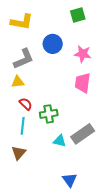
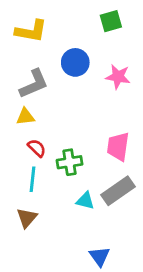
pink trapezoid: (83, 83) -> (118, 147), moved

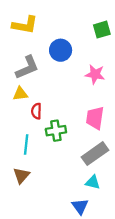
green square: (111, 21) -> (102, 30), moved
pink star: (118, 77) -> (95, 74), moved
red semicircle: (37, 148) -> (36, 111), moved, turned -133
cyan triangle: (85, 201) -> (93, 182), moved

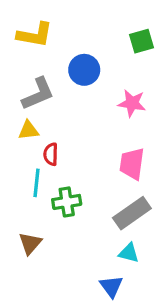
green cross: (56, 131) -> (67, 202), moved
cyan line: (26, 144) -> (36, 183), moved

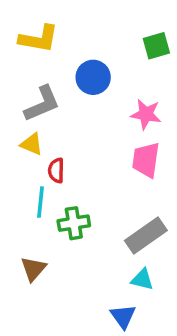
yellow triangle: (28, 130) -> (32, 144), turned 30
pink trapezoid: (132, 164) -> (146, 160), moved

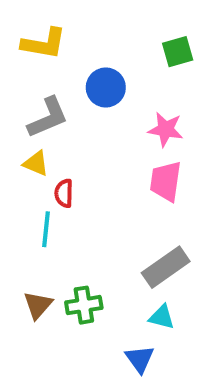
green cross: (74, 223) -> (84, 305), moved

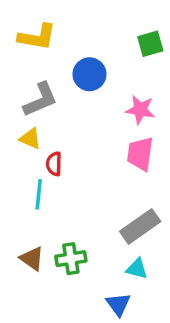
brown triangle: (38, 305) -> (32, 259), turned -36

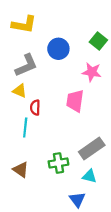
green square: (150, 44) -> (98, 41), moved, turned -35
pink trapezoid: (140, 154) -> (75, 101), moved
green cross: (71, 259) -> (58, 163), moved

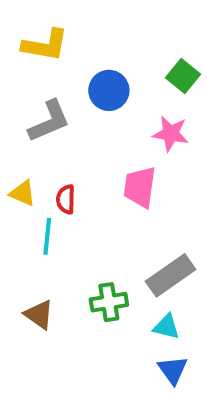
yellow triangle: (20, 91) -> (23, 193), moved
blue triangle: (77, 200) -> (173, 370), moved

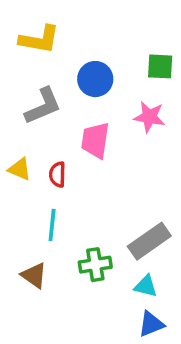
green square: (183, 76) -> (160, 66), turned -36
pink trapezoid: (140, 187) -> (95, 140), moved
cyan line: (47, 236) -> (52, 225), moved
blue triangle: (173, 370) -> (151, 324), turned 44

